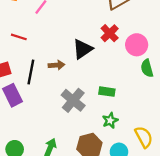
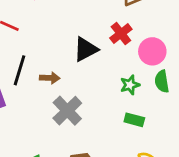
brown arrow: (56, 65) -> (50, 78), moved
green rectangle: (107, 92) -> (134, 120), moved
green star: (110, 120) -> (130, 85), moved

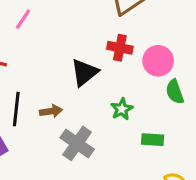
red cross: (121, 34) -> (120, 48), turned -30
green star: (130, 85) -> (122, 109), moved

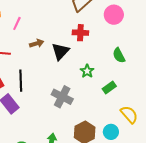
pink circle: (158, 61) -> (114, 15), moved
brown arrow: (51, 111) -> (37, 43), moved
green rectangle: (153, 140) -> (109, 88), turned -32

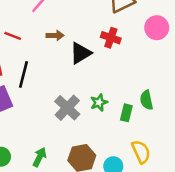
green semicircle: (119, 55) -> (146, 100), moved
green star: (87, 71) -> (99, 102), moved
green rectangle: (109, 88) -> (126, 113), turned -56

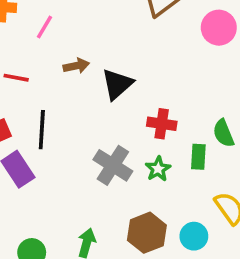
red cross: (111, 38) -> (162, 124), moved
green star: (99, 102) -> (158, 169), moved

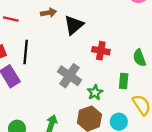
green rectangle: (198, 157) -> (124, 81), moved
green star: (158, 169) -> (95, 92), moved

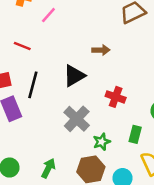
brown arrow: (49, 13) -> (101, 50), moved
black triangle: (74, 25) -> (74, 76), moved

